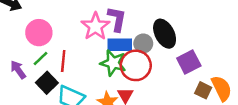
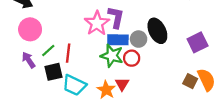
pink circle: (39, 33) -> (30, 29), moved
purple square: (189, 62) -> (198, 42), moved
red circle: (136, 65) -> (132, 58), size x0.6
black square: (47, 83) -> (53, 72), turned 30

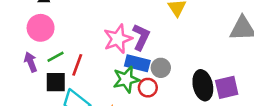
black ellipse: (157, 31) -> (203, 85), moved
green star: (112, 56) -> (126, 79), turned 30

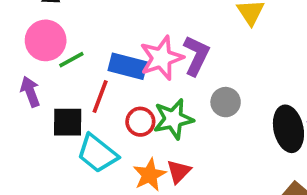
green line: (56, 57) -> (71, 60), moved
blue rectangle: (137, 63) -> (128, 66), moved
red circle: (148, 88) -> (140, 122), moved

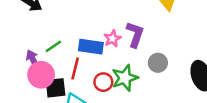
pink circle: (46, 40) -> (41, 75), moved
pink star: (161, 58) -> (112, 39), size x0.6
purple arrow: (30, 92) -> (33, 59), moved

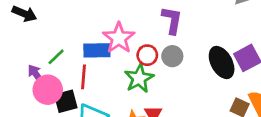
purple L-shape: (135, 34) -> (172, 20), moved
pink star: (112, 39) -> (119, 38), size x1.6
red circle: (103, 82) -> (147, 55), moved

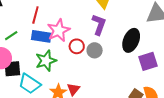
black ellipse: (222, 62) -> (131, 40), moved, turned 40
red line: (84, 77) -> (35, 15), moved
green star: (139, 78) -> (46, 61), moved

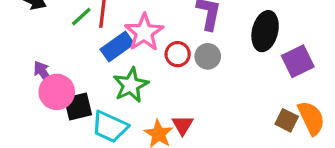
green line: (11, 36) -> (81, 17), moved
blue rectangle: (41, 36) -> (117, 46), turned -36

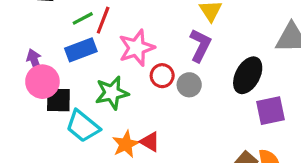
blue rectangle: (117, 46) -> (81, 50), moved
red triangle: (183, 125) -> (150, 142), turned -45

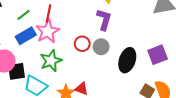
red line: (103, 20) -> (49, 14), moved
pink star: (137, 48) -> (48, 31), moved
black ellipse: (248, 75) -> (127, 60), moved

